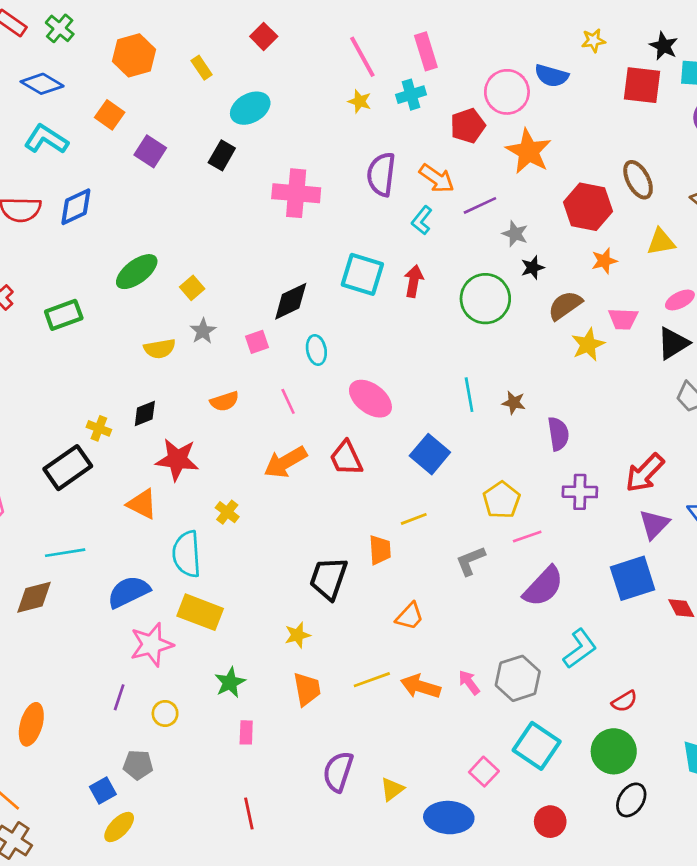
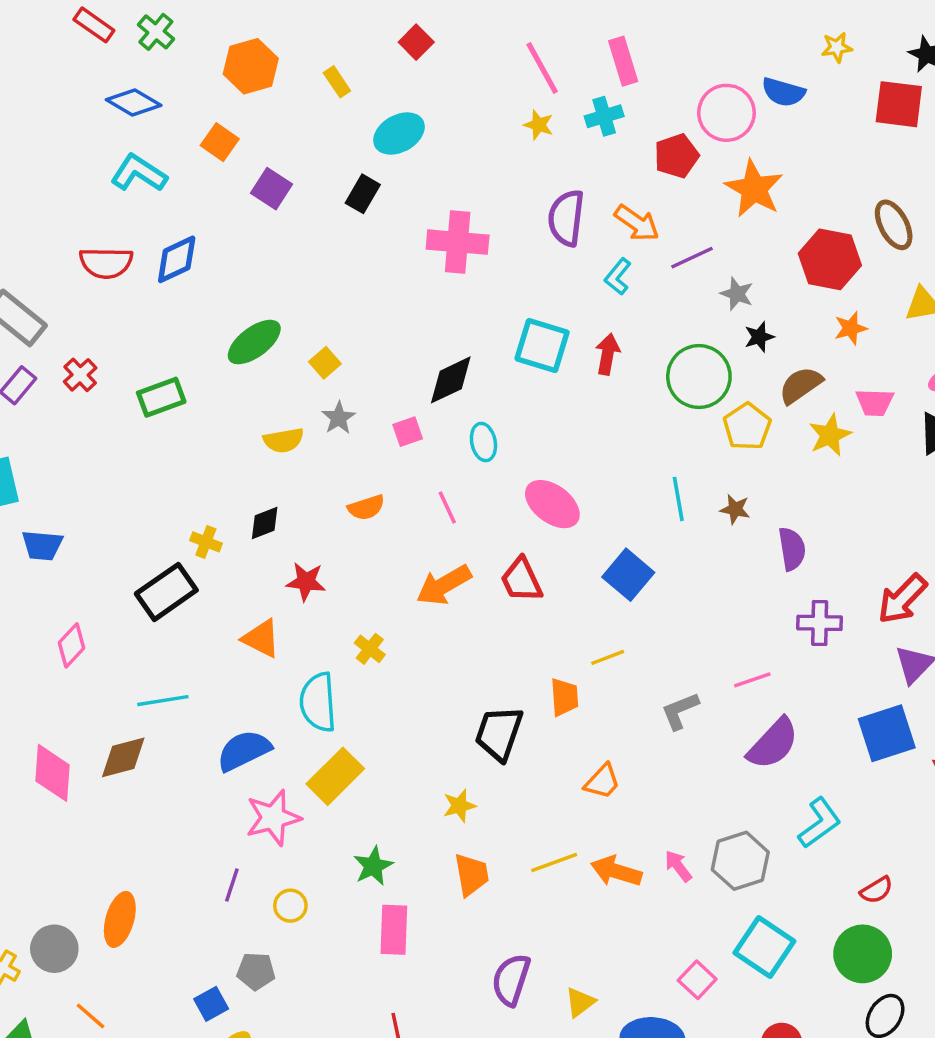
red star: (177, 459) -> (306, 582), size x0.7
yellow pentagon: (502, 500) -> (747, 426), moved
yellow rectangle: (200, 612) -> (335, 776), turned -66
pink rectangle: (246, 732) -> (394, 930), size x1.6

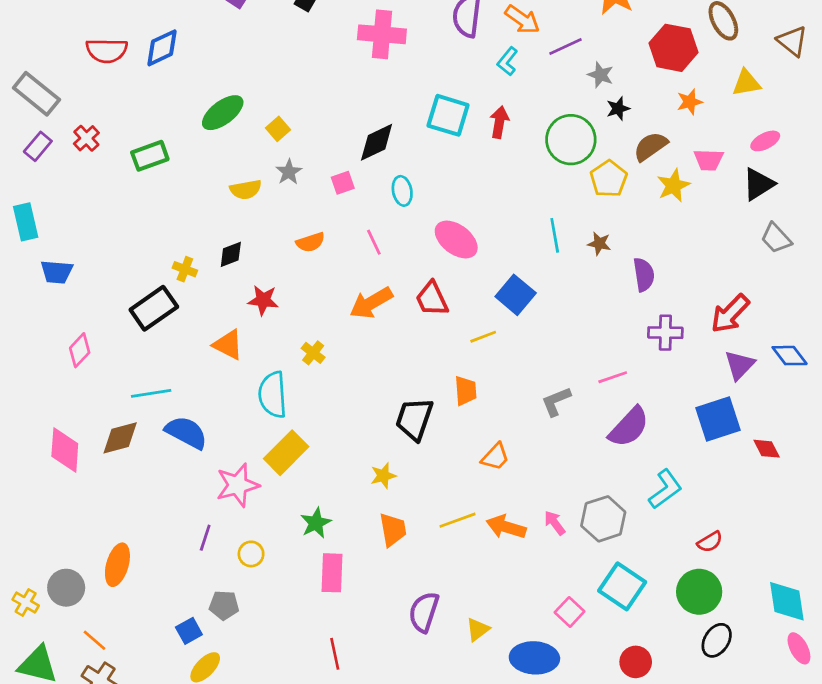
yellow line: (608, 657) -> (483, 337), moved
blue semicircle: (244, 751) -> (186, 432), moved, turned 54

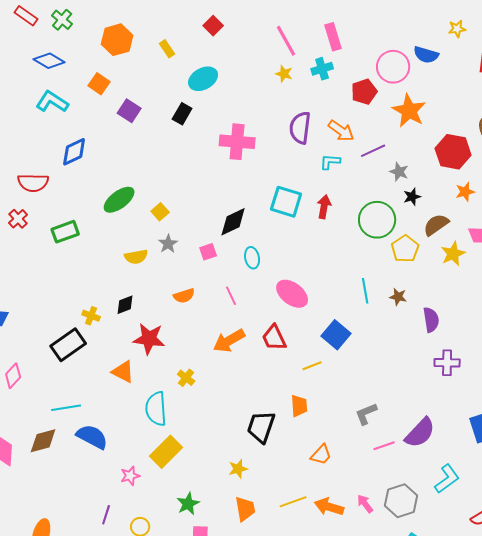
red semicircle: (107, 51) -> (33, 183), moved
cyan L-shape: (507, 61) -> (330, 162), turned 55
red star: (263, 300) -> (149, 339), size x1.4
pink line: (613, 377) -> (384, 446), moved
pink star: (238, 485) -> (130, 476), size x0.6

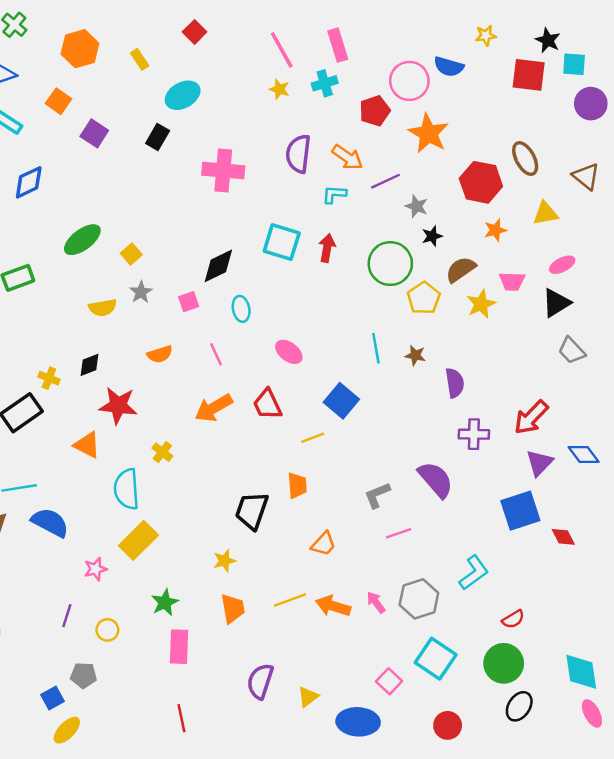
pink ellipse: (292, 294) -> (289, 352), size x0.7
purple semicircle: (420, 433) -> (436, 480), moved, turned -84

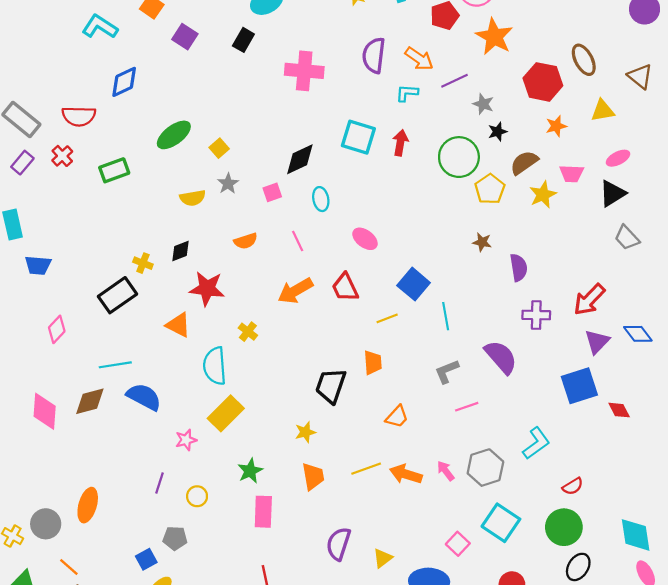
cyan line: (376, 348) -> (446, 316), moved

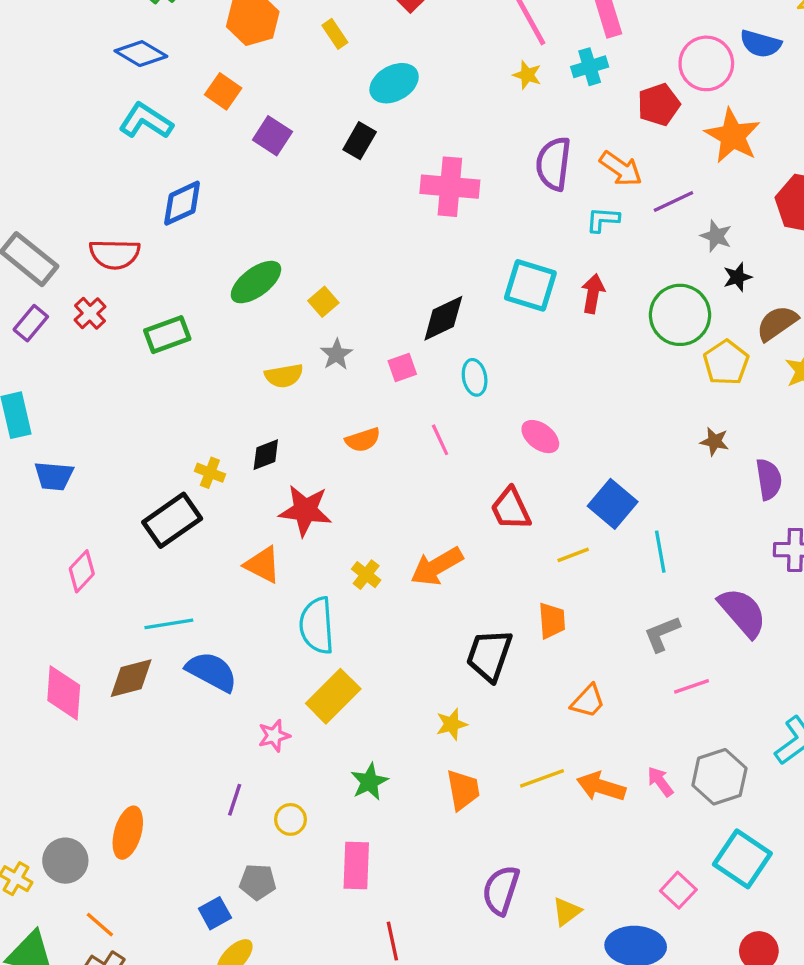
orange arrow: (295, 291) -> (437, 566), moved
pink rectangle: (263, 512) -> (356, 865), moved

